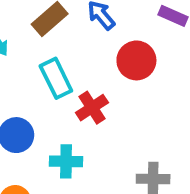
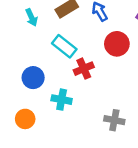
cyan rectangle: (56, 78) -> (64, 46), turned -35

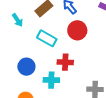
red circle: (117, 44) -> (77, 30), moved
red cross: (84, 69) -> (65, 62), moved, turned 35

